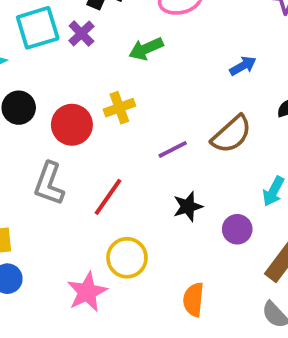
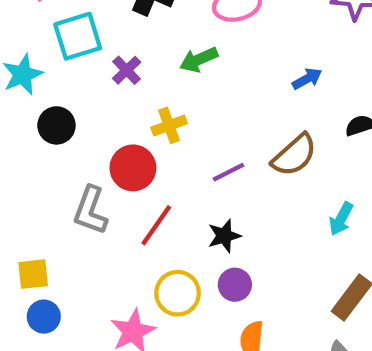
purple cross: (81, 34) -> (127, 70), moved
red circle: (72, 125) -> (133, 168), moved
black star: (188, 206) -> (224, 236), moved
purple circle: (237, 229) -> (235, 285), moved

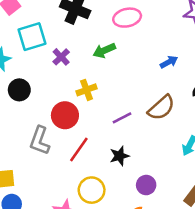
purple circle: (235, 285) -> (146, 185), moved

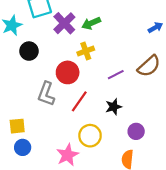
green arrow: (104, 51) -> (91, 23), moved
purple cross: (61, 57) -> (64, 23), size x1.5

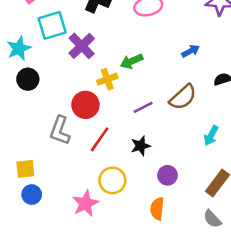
green arrow: (91, 23) -> (132, 61), moved
black circle: (29, 51) -> (28, 79), moved

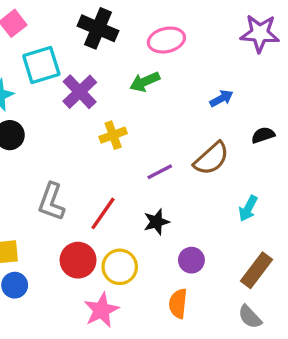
green arrow: (132, 61) -> (145, 82), moved
red circle: (85, 105) -> (78, 260), moved
pink star: (85, 203) -> (101, 310), moved

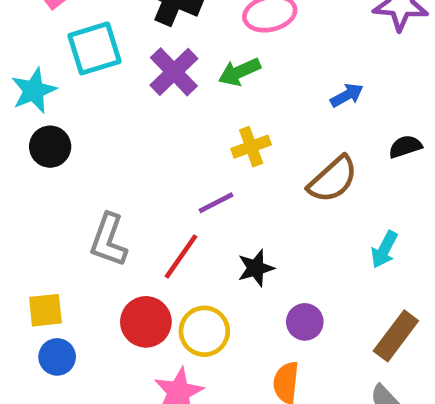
purple cross: (80, 92) -> (174, 72), moved
yellow cross: (113, 135) -> (251, 147), moved
purple line: (160, 172) -> (216, 203), moved

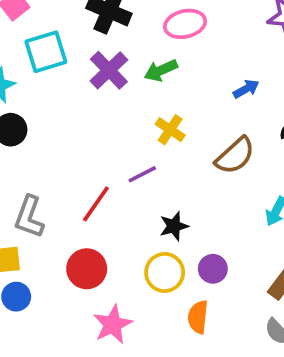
yellow cross: (251, 147) -> (170, 130), turned -36
gray L-shape: (109, 240) -> (29, 217), moved
red line: (181, 256) -> (96, 204), moved
yellow circle: (204, 331) -> (165, 272), moved

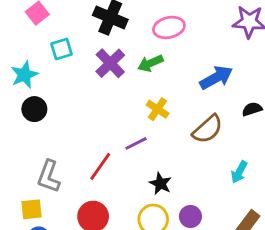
cyan square: (46, 52) -> (62, 49), size x0.7
blue arrow: (246, 89) -> (216, 78), size x1.6
black star: (174, 226) -> (160, 184), turned -30

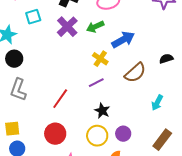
blue arrow: (216, 78) -> (123, 40), moved
purple line: (136, 143) -> (96, 83), moved
gray L-shape: (49, 176) -> (18, 90), moved

